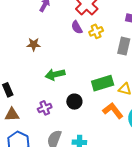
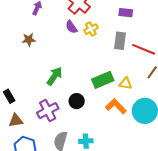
brown star: (34, 44) -> (29, 40), moved
green arrow: (55, 74) -> (55, 76), turned 144
purple cross: (45, 108) -> (48, 111), size x1.5

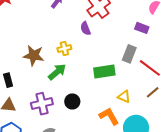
yellow cross: (91, 29) -> (64, 48), moved
brown star: (29, 40) -> (34, 56), moved, size x1.5
green rectangle: (103, 80) -> (104, 71), moved

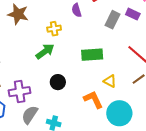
gray rectangle: (129, 54) -> (113, 20), moved
brown star: (34, 56) -> (18, 14), moved
purple cross: (42, 104) -> (20, 92), moved

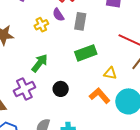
gray rectangle: (113, 20) -> (80, 21), moved
yellow cross: (54, 29) -> (41, 25), moved
purple cross: (20, 92) -> (24, 89), moved

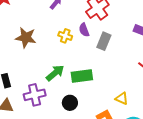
yellow cross: (41, 25) -> (65, 36), turned 32
green rectangle: (86, 53) -> (82, 76), moved

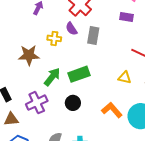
brown star: (26, 38) -> (29, 55), moved
yellow triangle: (122, 98) -> (125, 78), moved

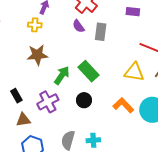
yellow cross: (54, 38) -> (35, 25), moved
green rectangle: (79, 74) -> (89, 71), turned 70
yellow triangle: (125, 78) -> (134, 72), size x1.5

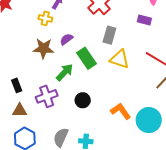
purple semicircle: (78, 26) -> (66, 39), moved, turned 80
green rectangle: (89, 71) -> (87, 58), moved
yellow triangle: (134, 72) -> (120, 59), moved

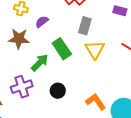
purple semicircle: (66, 39) -> (42, 22), moved
yellow triangle: (120, 59) -> (95, 50), turned 40

